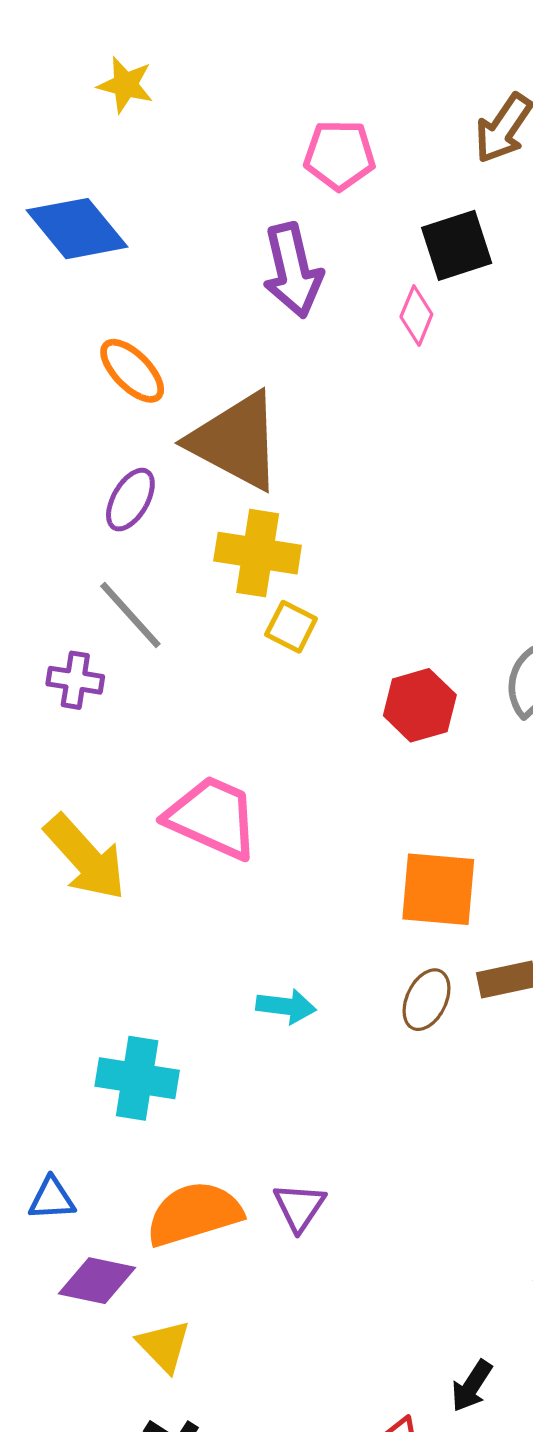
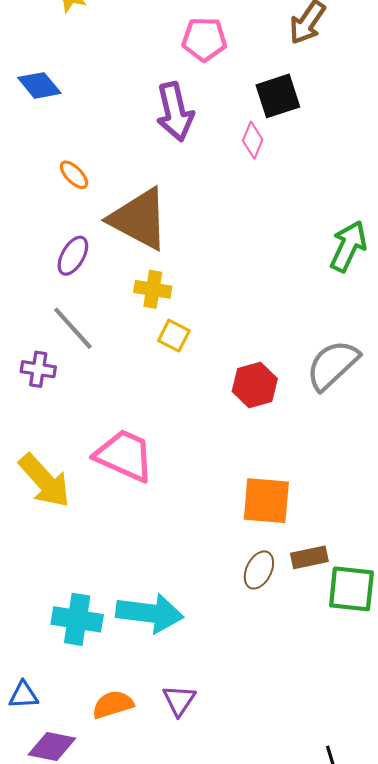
blue diamond: (77, 229) -> (39, 85), size x0.7
orange ellipse: (132, 371) -> (74, 175), size x0.7
yellow cross: (258, 553) -> (153, 289), size x0.7
cyan arrow: (286, 1006) -> (150, 613), moved, size x1.8
orange semicircle: (194, 1214) -> (113, 704), size x0.7

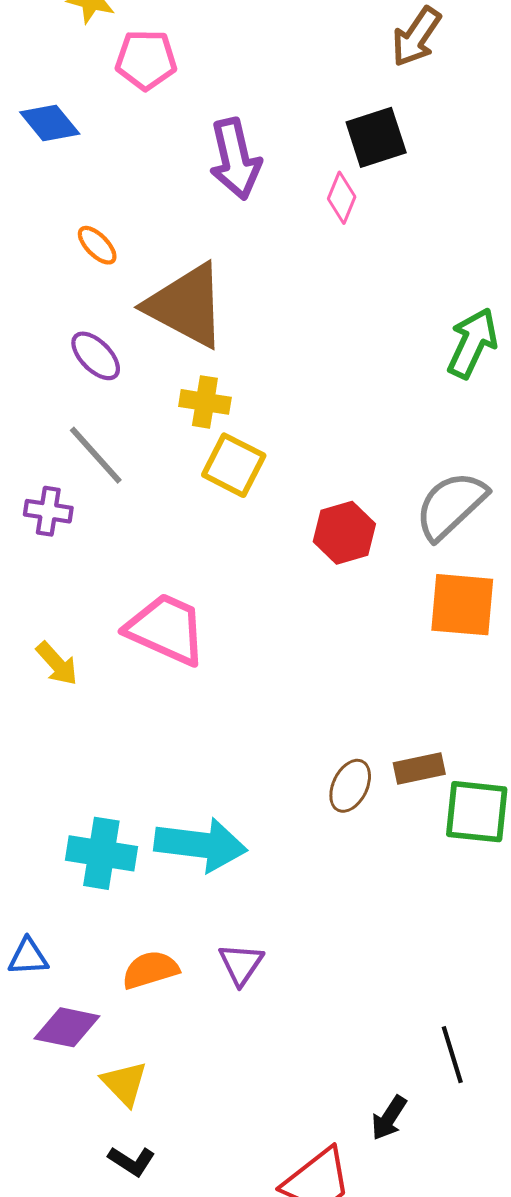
pink pentagon: (204, 39) -> (146, 60), moved
purple ellipse: (73, 256) -> (96, 356), turned -75
yellow square: (174, 336) -> (234, 465), size x1.4
yellow arrow: (45, 481) -> (57, 664), size x0.6
orange square: (266, 501) -> (462, 605), moved

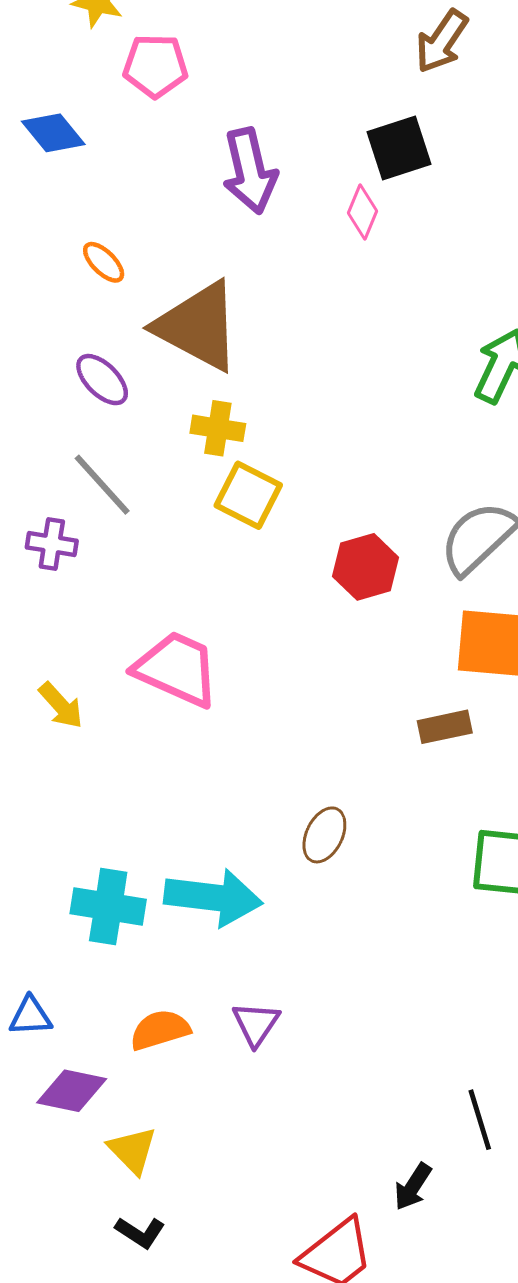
brown rectangle: (419, 769) -> (445, 727), moved
brown ellipse: (350, 786) -> (324, 835), moved

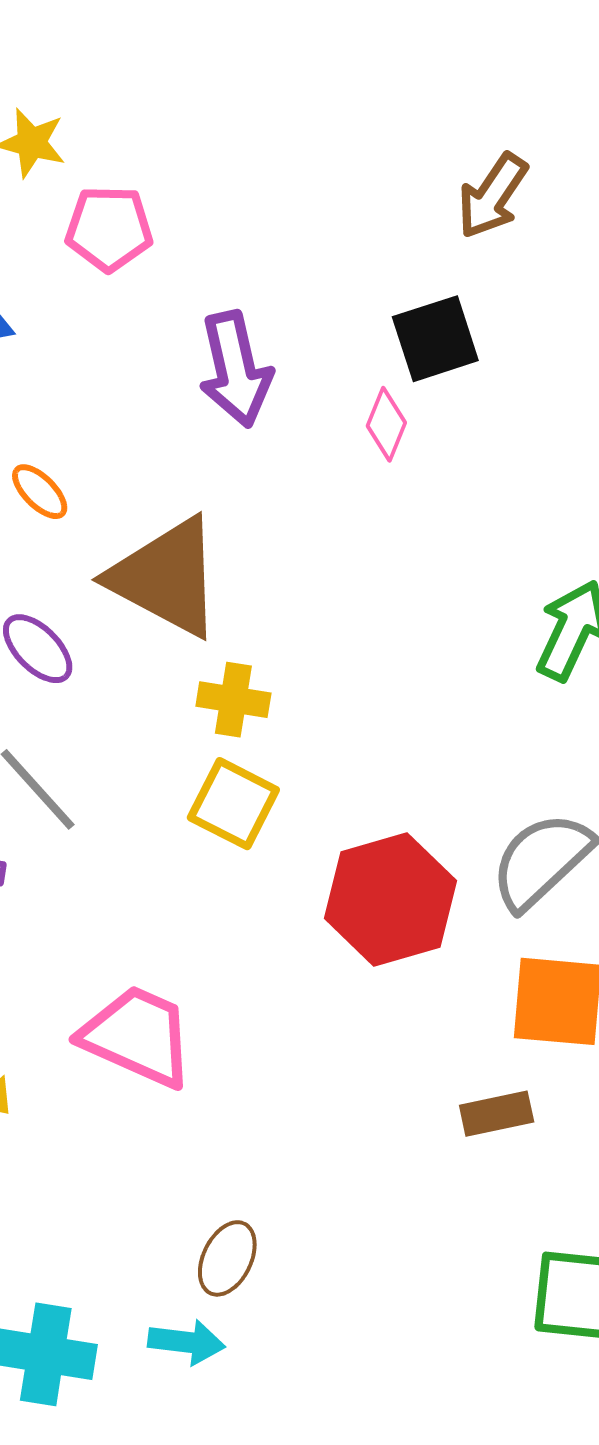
yellow cross: (218, 428) -> (233, 700), moved
red hexagon: (366, 567) -> (390, 900), size x1.5
brown ellipse: (324, 835) -> (227, 1258), moved
cyan arrow: (213, 897) -> (187, 1342), size x0.6

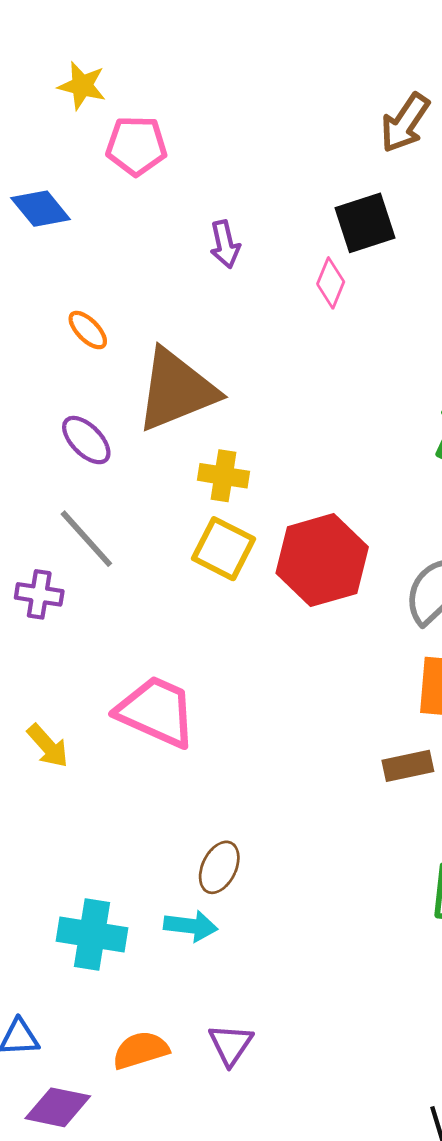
purple arrow: (235, 369) -> (225, 244), size x0.6
brown triangle: (166, 577) -> (176, 390), turned -50
red hexagon: (390, 900) -> (322, 560), moved

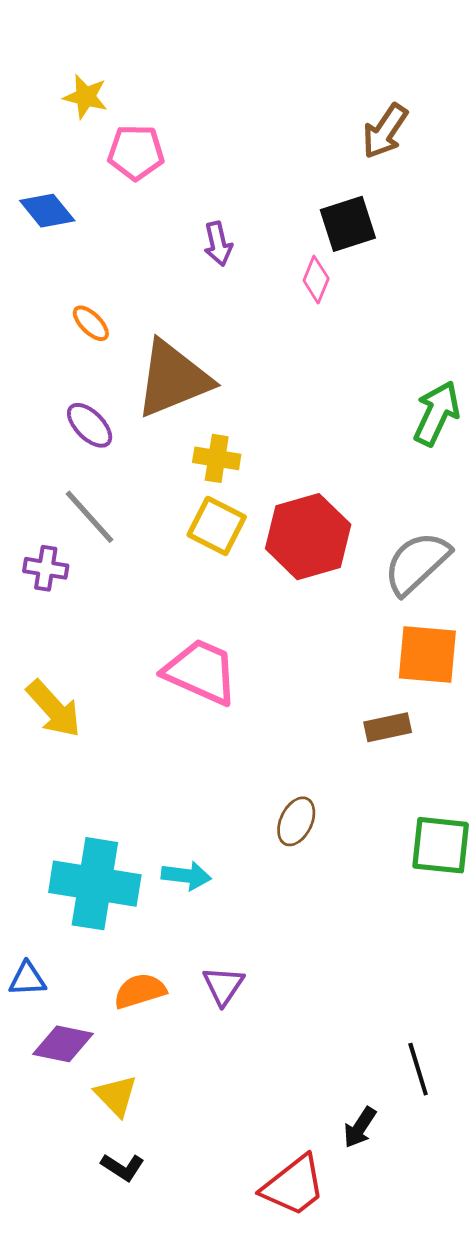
pink trapezoid: (156, 712) -> (201, 672), moved
yellow arrow: (48, 746) -> (54, 709), size x1.4
brown ellipse: (219, 867) -> (296, 821), moved
cyan cross: (92, 934) -> (95, 884), size x1.4

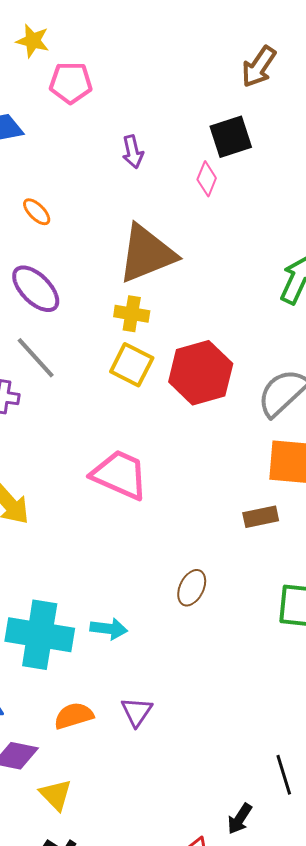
brown triangle: (173, 379) -> (147, 254), moved
purple ellipse: (90, 425) -> (36, 289), size x1.4

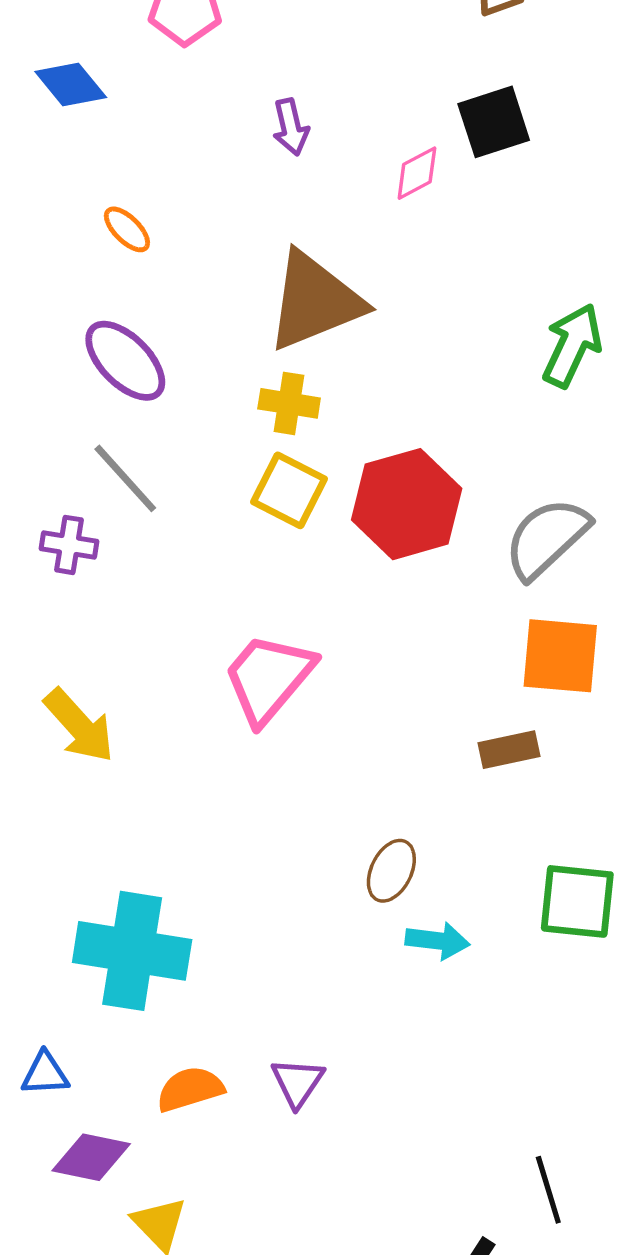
black square: (231, 137) -> (494, 122), moved
pink diamond: (207, 179) -> (417, 173), turned 40
pink trapezoid: (120, 475) -> (269, 678), turned -74
cyan arrow: (109, 629) -> (437, 941), moved

